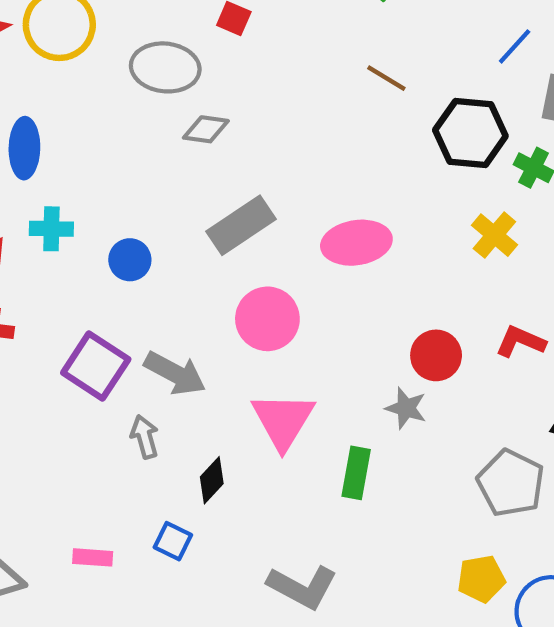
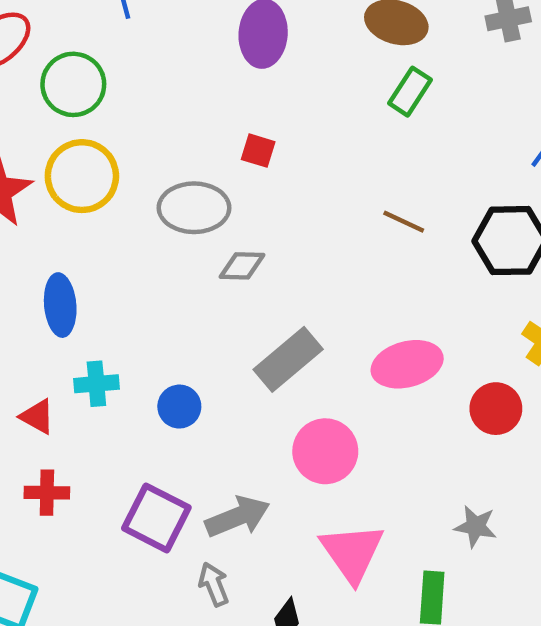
brown line: (386, 78) -> (404, 222), moved
red circle: (436, 355) -> (496, 409), moved
gray arrow: (175, 373) -> (238, 517), turned -44

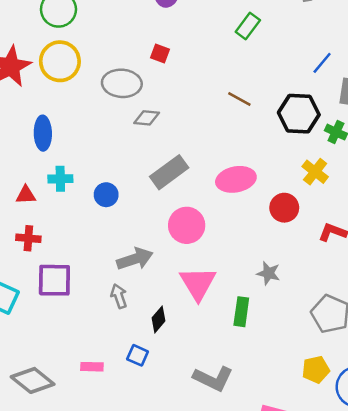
red triangle: (37, 416) -> (26, 195), turned -35
purple square: (156, 518) -> (54, 280), moved, turned -30

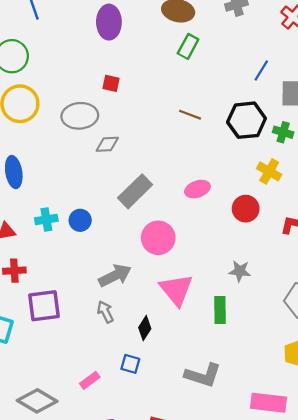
cyan cross: (60, 179) -> (46, 219), moved
pink ellipse: (236, 179) -> (197, 189), size x0.7
pink rectangle: (92, 367) -> (90, 380), turned -30

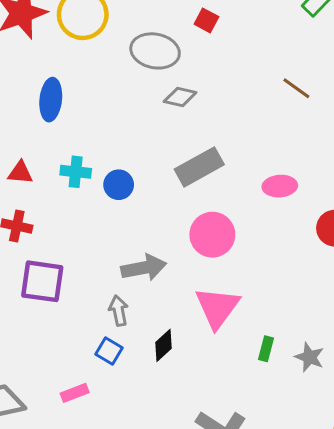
gray star: (240, 271) -> (309, 357), moved
green rectangle: (220, 310) -> (266, 349), size x0.7
blue square: (130, 364) -> (109, 351), moved

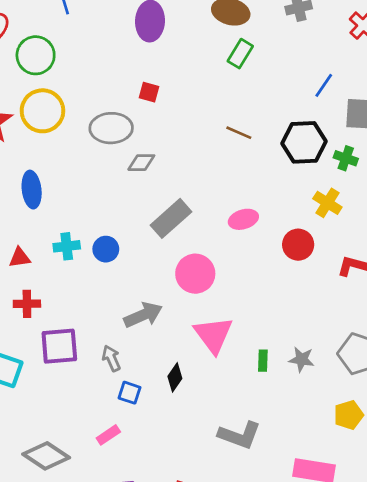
gray arrow: (119, 311) -> (111, 358), moved

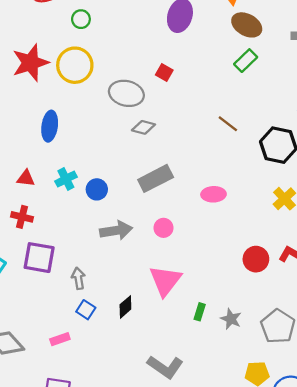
green circle: (36, 55) -> (81, 19), size x0.6
red circle: (298, 245) -> (256, 259), moved
cyan cross: (67, 246) -> (66, 179), turned -35
pink circle: (195, 274) -> (163, 228), size x0.6
gray arrow: (143, 315) -> (116, 230), moved

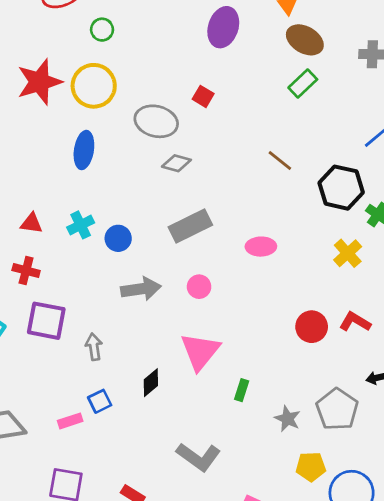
blue ellipse: (50, 126) -> (84, 150), moved
blue square: (86, 310) -> (100, 401), moved, turned 30
gray star: (231, 319) -> (287, 419), moved

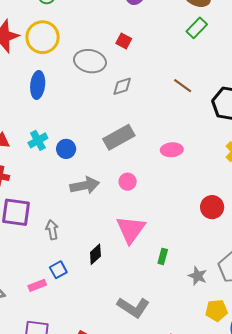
gray diamond: (176, 163) -> (122, 86), moved, turned -30

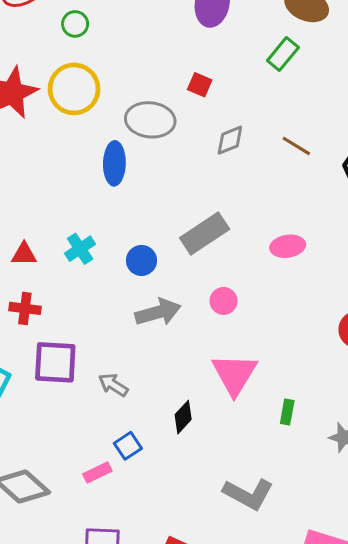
green rectangle: (197, 28) -> (283, 54), moved
blue ellipse: (38, 85) -> (114, 163), moved
gray diamond: (122, 86) -> (230, 140), moved
blue circle: (66, 149) -> (141, 260), moved
gray arrow: (52, 230) -> (113, 385), turned -42

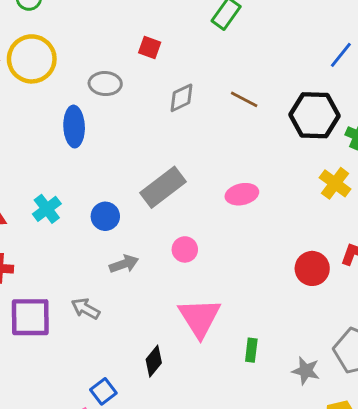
gray ellipse: (150, 120) -> (105, 84), size x0.7
gray arrow: (158, 312) -> (124, 264), size x0.7
gray arrow: (113, 385) -> (86, 309), moved

